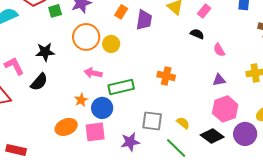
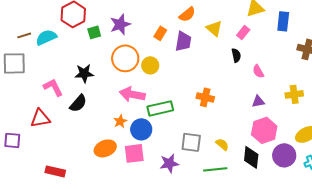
black semicircle: (197, 34) -> (236, 55), turned 56
pink arrow: (93, 73) -> (132, 94), size x1.4
black diamond: (212, 136) -> (251, 157), turned 60
green line: (176, 148) -> (215, 169), turned -50

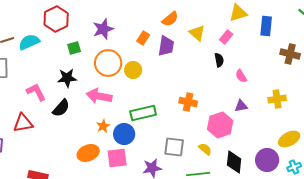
green square: (94, 32) -> (74, 48), moved
pink arrow: (132, 94) -> (99, 96), moved
pink hexagon: (264, 130) -> (220, 125), moved

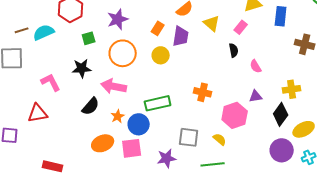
yellow circle: (133, 70) -> (161, 55), moved
black semicircle: (61, 108) -> (91, 106), moved
black diamond: (234, 162) -> (281, 114), moved, turned 30

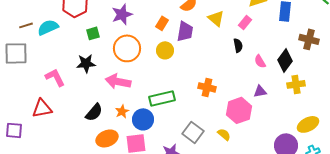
black semicircle: (91, 106) -> (94, 112), moved
black diamond: (281, 114) -> (285, 60), moved
gray square: (189, 137) -> (193, 132), turned 30

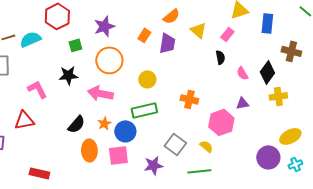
yellow circle: (165, 50) -> (147, 79), moved
orange ellipse: (107, 138) -> (89, 150), turned -70

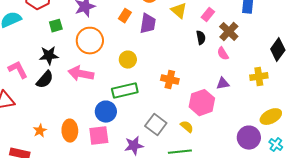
brown cross: (291, 51) -> (229, 32), moved, turned 30
black diamond: (267, 72) -> (278, 50), moved
orange star: (104, 123) -> (40, 131), moved
black semicircle: (76, 124) -> (45, 80), moved
cyan cross: (295, 164) -> (276, 145), turned -32

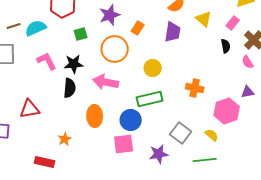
orange rectangle: (125, 16) -> (138, 28), moved
pink L-shape: (18, 70) -> (47, 61), moved
black semicircle: (45, 80) -> (70, 88), turned -36
orange ellipse: (70, 131) -> (95, 116), moved

